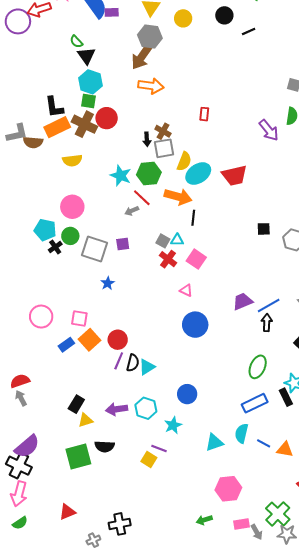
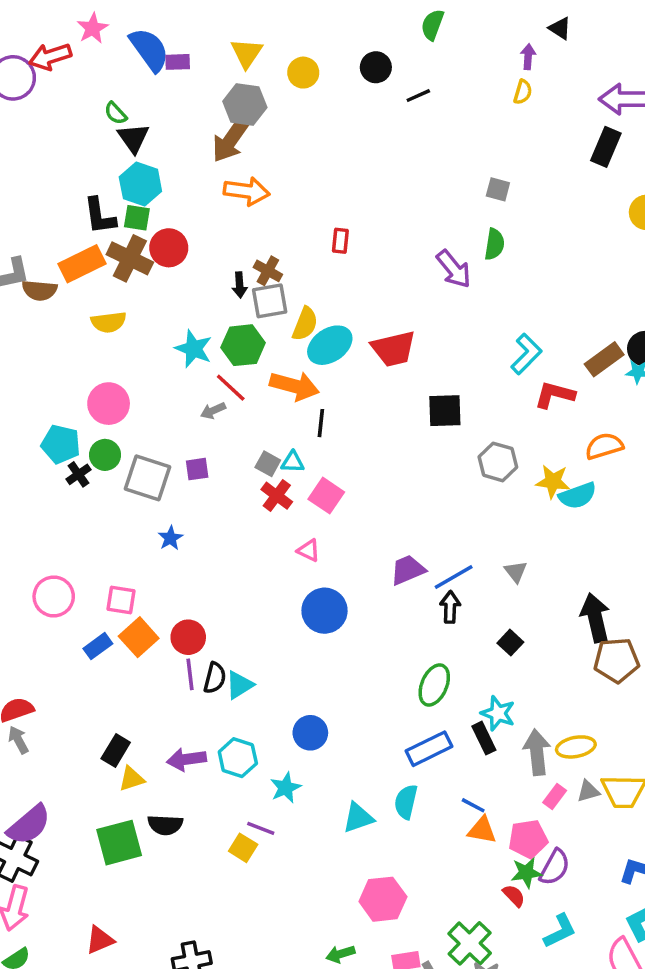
black L-shape: (54, 107) -> (100, 216), moved
black square: (264, 229) -> (445, 411), moved, size x1.5
purple line: (119, 361) -> (190, 674), turned -30
blue line: (264, 443) -> (473, 805), moved

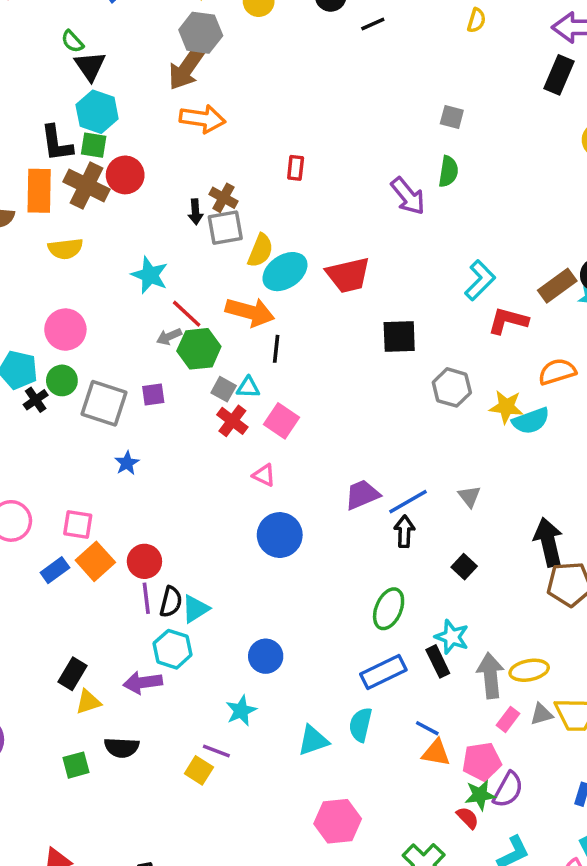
orange rectangle: (82, 264) -> (39, 191), turned -63
green hexagon: (243, 345) -> (199, 349), moved
cyan hexagon: (238, 758) -> (173, 649), moved
green square: (119, 843) -> (76, 765), size x0.6

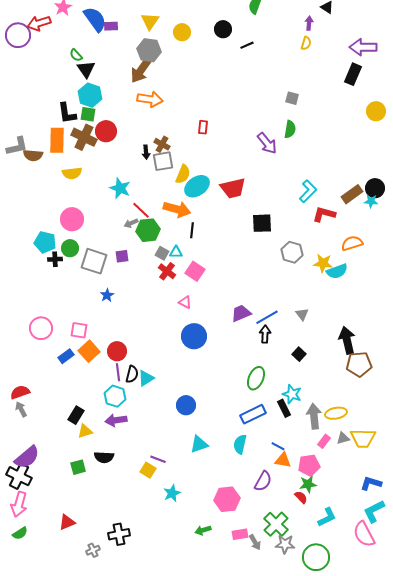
black cross: (36, 400) -> (55, 259), turned 32
cyan hexagon: (173, 649) -> (115, 396), moved
cyan star: (241, 711) -> (172, 493), moved
cyan triangle: (313, 740) -> (199, 444), moved
purple semicircle: (508, 790) -> (263, 481), moved

